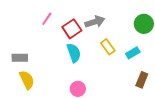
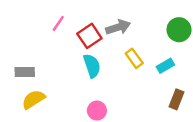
yellow semicircle: (27, 80) -> (33, 99), turned -96

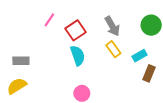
gray arrow: (118, 27) -> (112, 26), moved, turned 78
yellow semicircle: (33, 99) -> (17, 86), moved
brown rectangle: (177, 99) -> (149, 73), moved

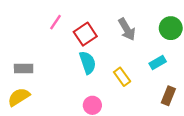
yellow rectangle: (113, 49) -> (122, 77), moved
brown rectangle: (149, 73) -> (168, 96), moved

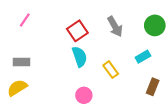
pink line: (56, 22) -> (25, 20), moved

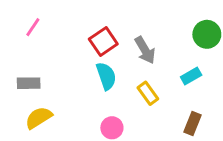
gray arrow: (115, 27) -> (145, 50), moved
brown rectangle: (153, 87) -> (192, 123), moved
yellow semicircle: (17, 88) -> (39, 118), moved

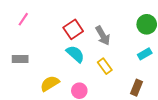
cyan semicircle: (106, 76) -> (75, 54), turned -30
cyan rectangle: (191, 76) -> (145, 54), moved
yellow semicircle: (39, 118) -> (50, 84), moved

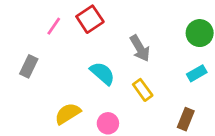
pink line: (23, 19) -> (54, 26), moved
red square: (73, 29) -> (90, 19), moved
gray rectangle: (20, 59) -> (29, 66), moved, turned -63

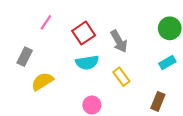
red square: (90, 19) -> (84, 33), moved
cyan semicircle: (102, 73) -> (87, 63), turned 130
yellow semicircle: (68, 114) -> (42, 81), moved

